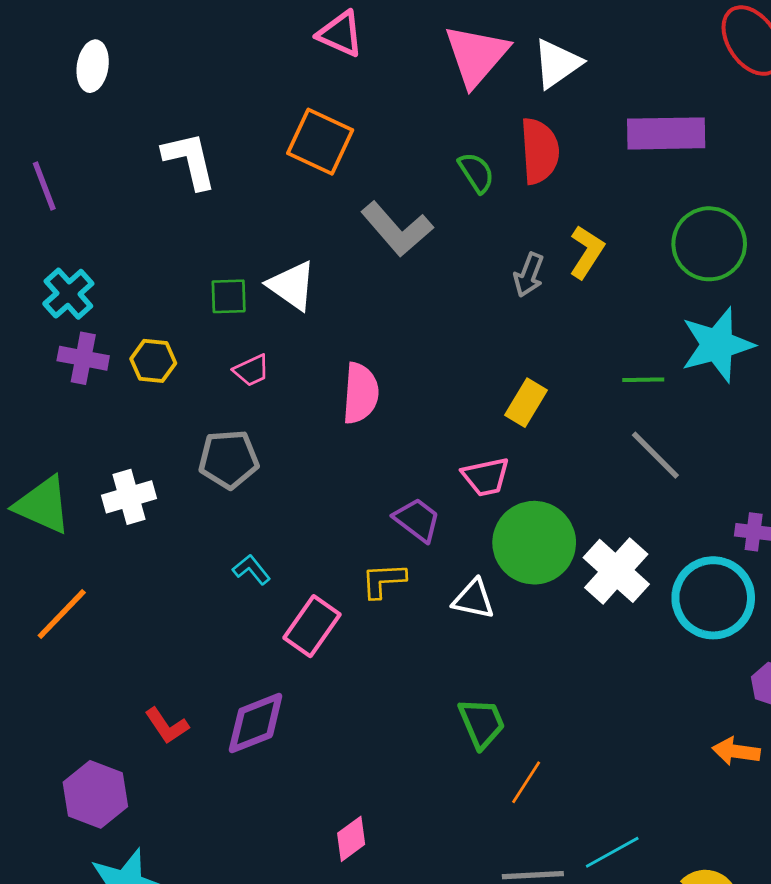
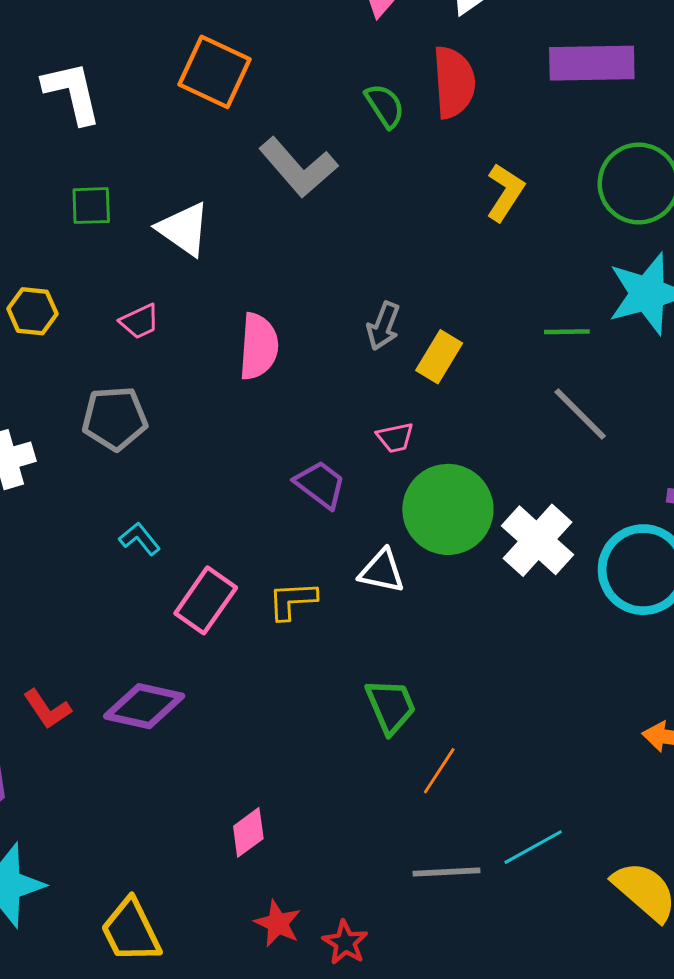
gray arrow: (529, 275) -> (383, 326), moved
green square: (229, 296) -> (91, 206), moved
pink trapezoid: (486, 477) -> (395, 437), size x0.7
yellow L-shape: (383, 580) -> (292, 600), moved
purple diamond: (256, 723) -> (144, 706), turned 34

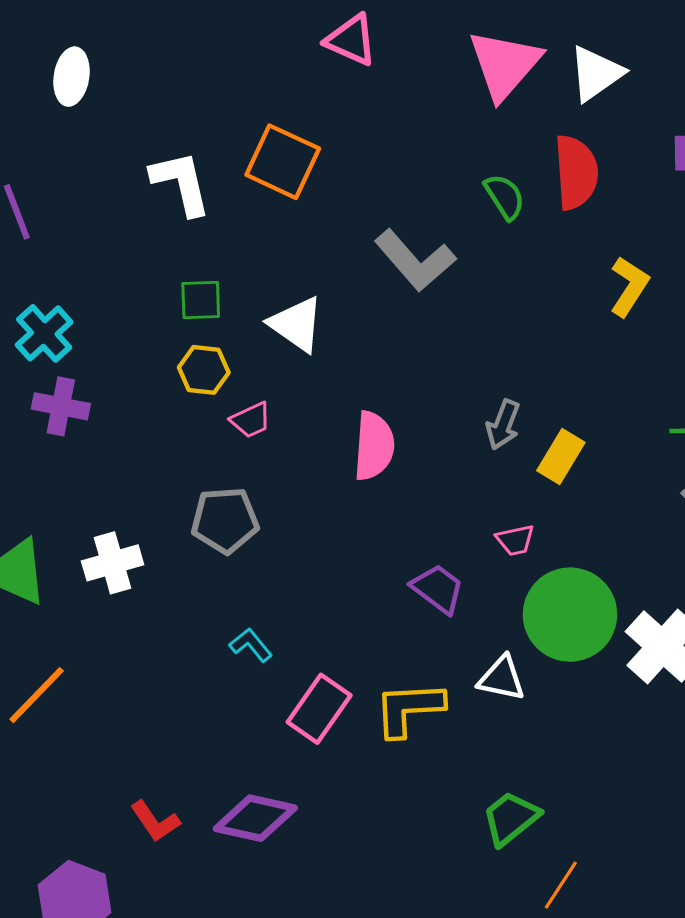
orange square: (215, 72) -> (283, 162), moved
yellow hexagon: (32, 311) -> (204, 370), moved
yellow L-shape: (292, 600) -> (409, 709), size x1.4
green trapezoid: (391, 706) -> (511, 818), turned -106

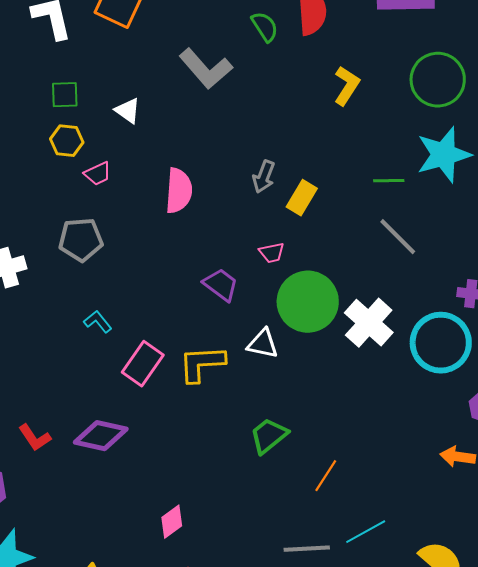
white triangle: (296, 324) -> (128, 111), size x0.7
orange line: (561, 885) -> (326, 476), moved

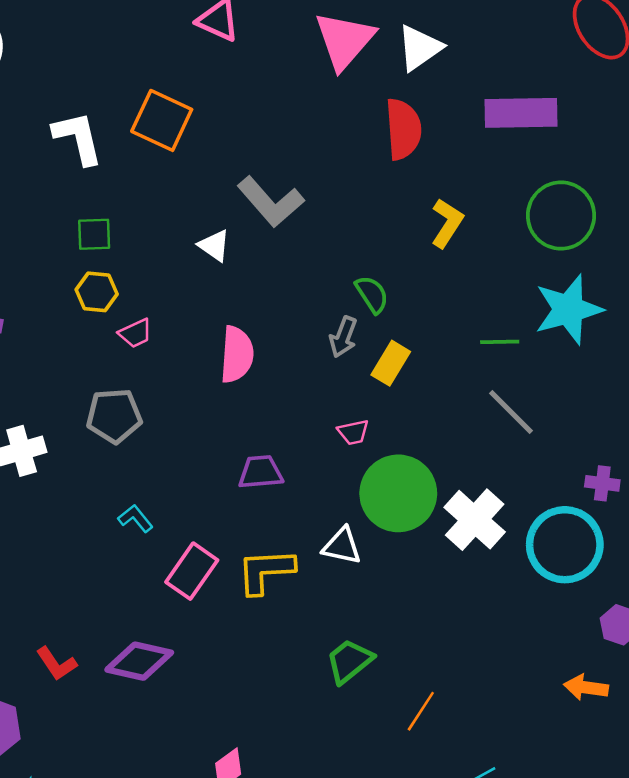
green semicircle: (265, 27) -> (372, 294), moved
white triangle: (128, 111) -> (214, 246), moved
purple trapezoid: (221, 285) -> (261, 472), moved, turned -42

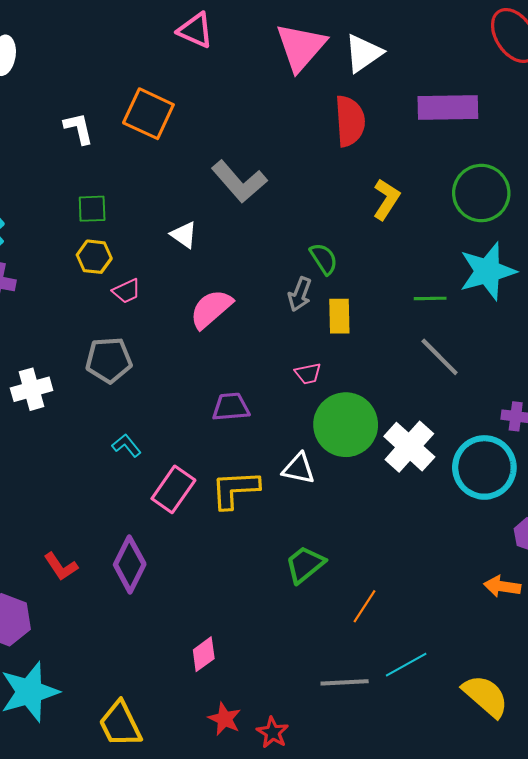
white L-shape: (78, 138) -> (79, 128), size x0.7
white triangle: (214, 246) -> (184, 235), moved
pink semicircle: (237, 354) -> (211, 309), turned -135
yellow rectangle: (391, 363) -> (339, 316), turned -32
purple diamond: (139, 661) -> (130, 564), turned -76

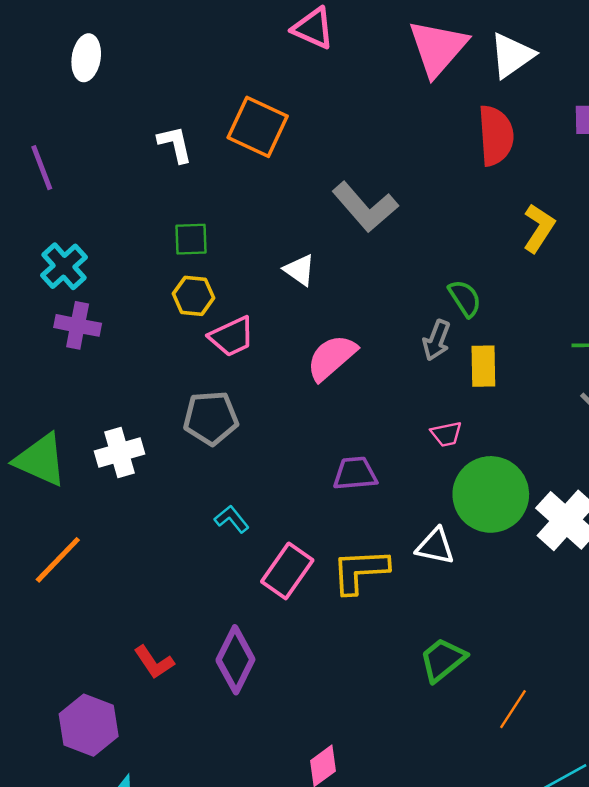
pink trapezoid: (127, 291) -> (232, 337), size x1.4

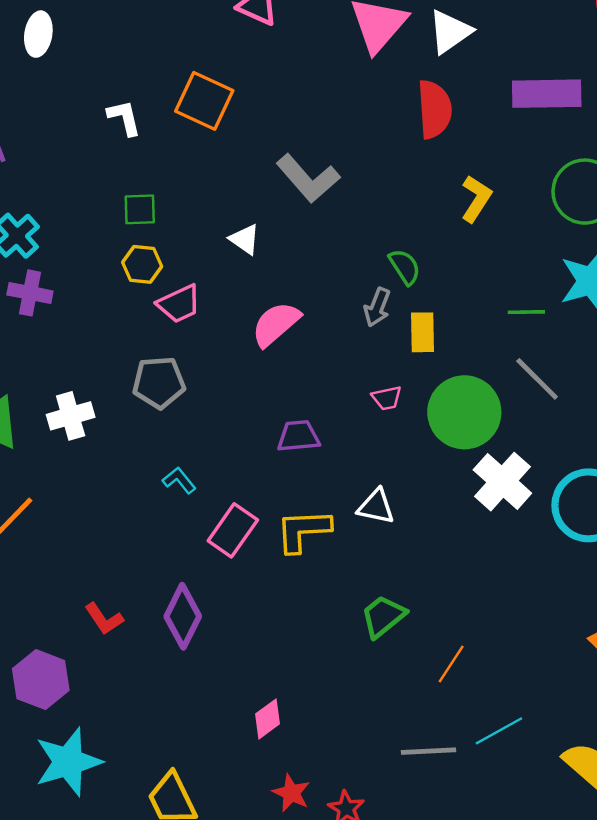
green circle: (491, 494) -> (464, 412), moved

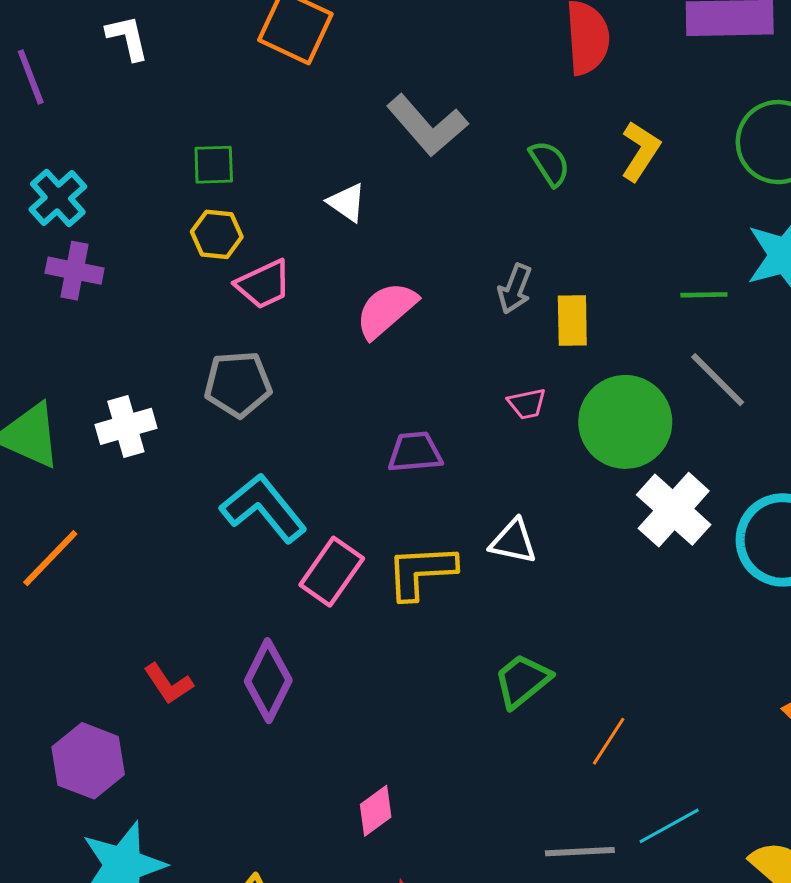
white L-shape: (124, 118) -> (127, 38), moved
green semicircle: (405, 267) -> (550, 163), moved
cyan L-shape: (179, 480) -> (264, 508), size x2.0

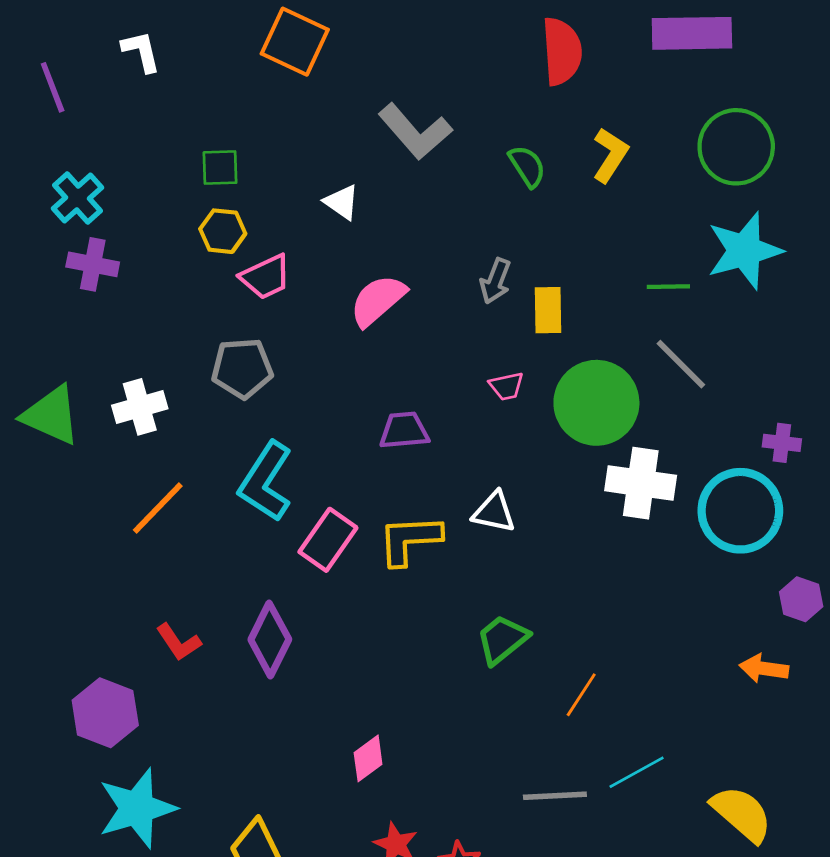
cyan L-shape: (264, 508) -> (266, 482), turned -108
white cross: (674, 510) -> (641, 483), turned -34
orange line: (50, 558) -> (158, 508), moved

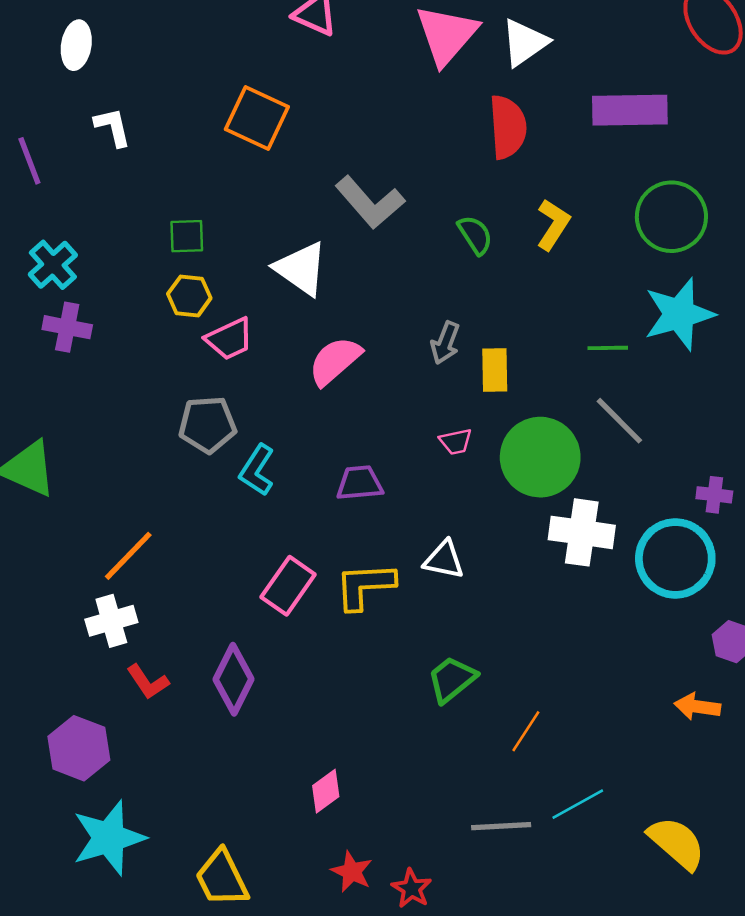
white triangle: (342, 202) -> (301, 269), size x1.6
white cross: (140, 407) -> (111, 621), moved
cyan L-shape: (266, 482) -> (257, 470), moved, size x0.7

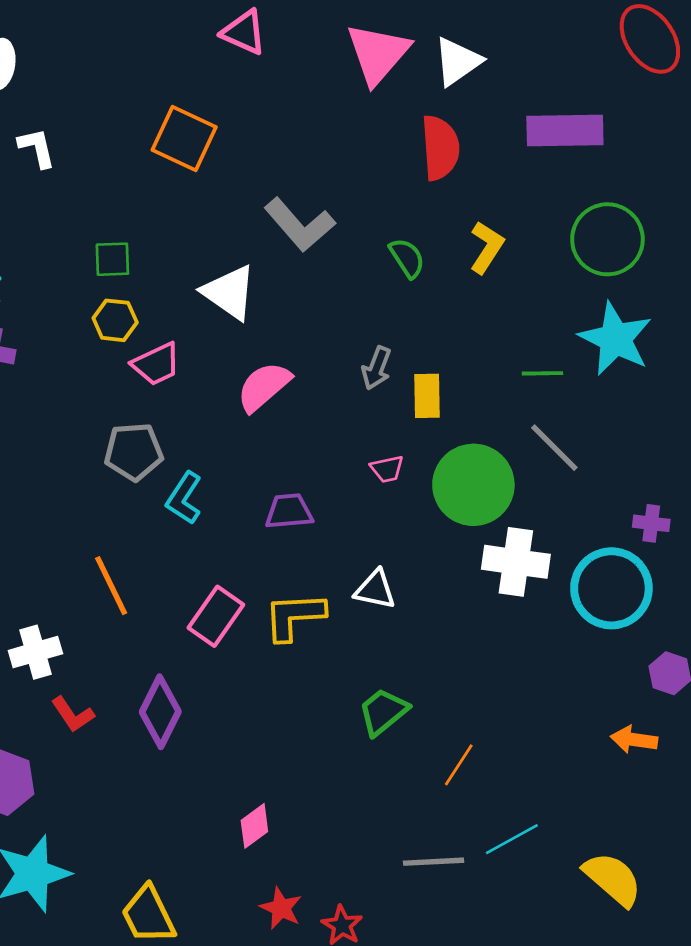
cyan star: (679, 314) -> (615, 339), turned -30
orange line: (128, 556) -> (111, 586), moved, turned -70

